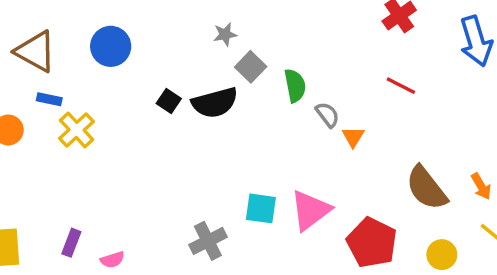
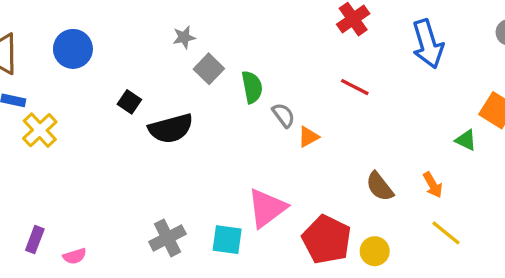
black semicircle: (215, 103) -> (171, 128), moved
orange triangle: (353, 137) -> (308, 137), turned 30
brown semicircle: (426, 188) -> (380, 187), size x0.7
cyan square: (261, 208) -> (227, 240), moved
yellow circle: (442, 255) -> (375, 251), moved

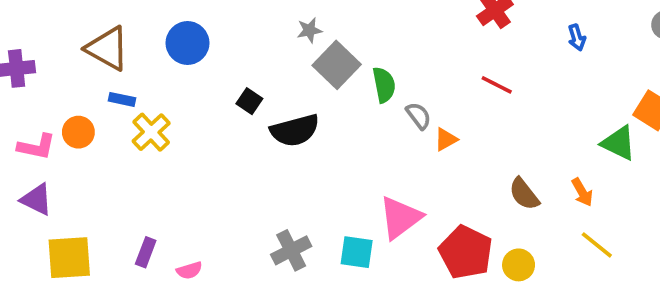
blue arrow: (428, 44) -> (577, 38), size x0.5
gray square: (209, 69) -> (337, 65), size x1.4
green triangle: (466, 140) -> (619, 143), size x1.5

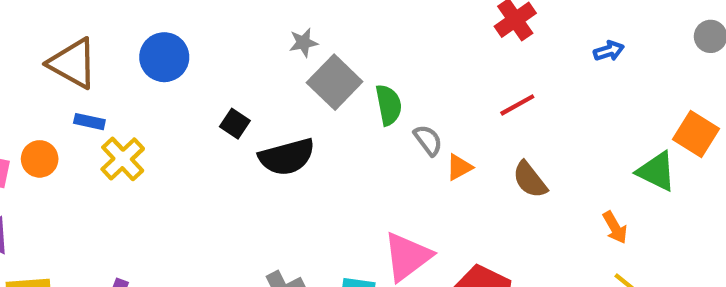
blue arrow: (577, 38) -> (609, 51), turned -90
red line: (497, 85) -> (517, 105), turned -56
brown semicircle: (524, 194) -> (530, 180), moved

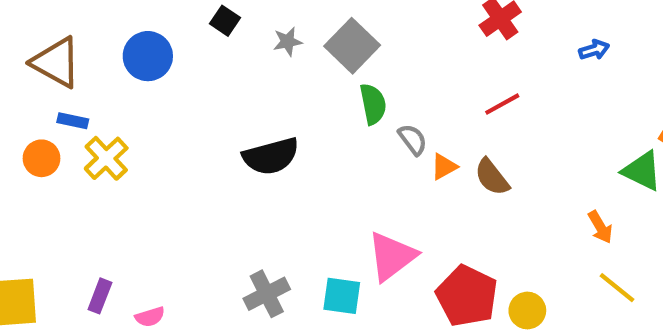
gray square: (335, 82) -> (352, 46), moved
black square: (235, 124) -> (225, 21), moved
orange circle: (40, 159) -> (42, 158), moved
brown semicircle: (530, 180) -> (492, 177), moved

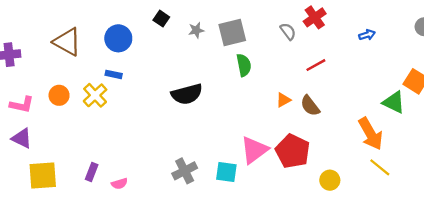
gray square: (352, 46) -> (232, 33), turned 32
blue rectangle: (73, 121) -> (114, 74), moved
gray semicircle: (413, 140) -> (288, 31), moved
orange arrow: (600, 227) -> (371, 134), size x1.8
red pentagon: (467, 296) -> (293, 151), moved

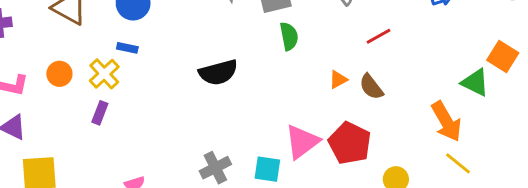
purple rectangle: (92, 172) -> (100, 113), moved

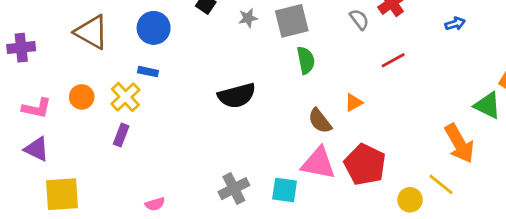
brown semicircle: (371, 87) -> (320, 121), moved
pink triangle: (302, 142) -> (318, 163), turned 48
yellow line: (458, 163) -> (441, 184), moved

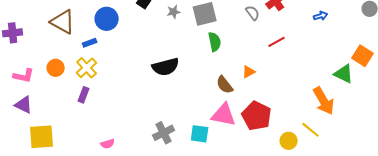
blue rectangle: (148, 72) -> (90, 43), moved, turned -32

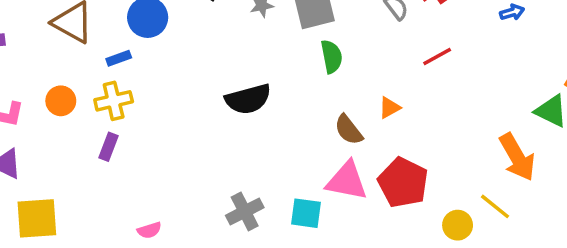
yellow cross: (87, 68) -> (114, 101), turned 30

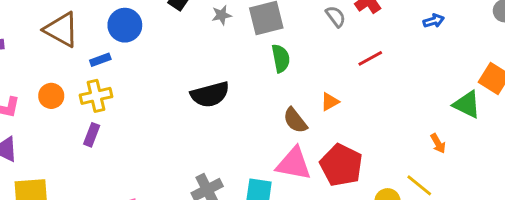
orange arrow: (517, 157) -> (438, 143), size x0.5

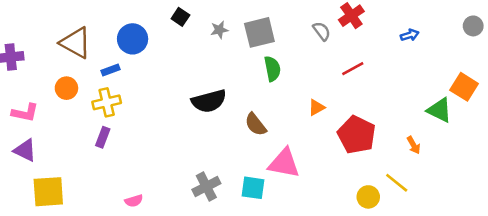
orange circle: (51, 96) -> (66, 88), moved
brown semicircle: (295, 120) -> (256, 124), moved
red pentagon: (341, 165) -> (357, 135), moved

